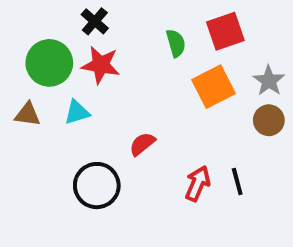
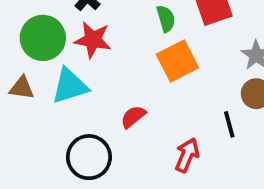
orange square: (213, 87) -> (177, 61), moved
cyan triangle: (77, 112) -> (70, 86), size x1.5
black line: (237, 182) -> (229, 124), moved

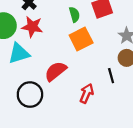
red semicircle: (133, 117) -> (56, 71), size x1.5

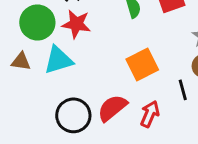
orange square: (81, 39) -> (142, 64), moved
red semicircle: (56, 71) -> (112, 108), moved

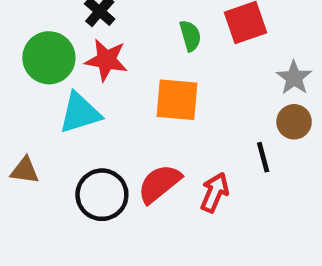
brown triangle: (21, 61) -> (25, 170), moved
orange square: (142, 64) -> (177, 100), moved, turned 32

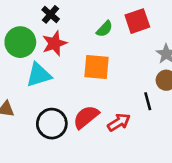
green semicircle: (190, 36) -> (104, 29), turned 60
red star: (106, 60) -> (54, 43), turned -30
red arrow: (215, 192) -> (119, 122), turned 35

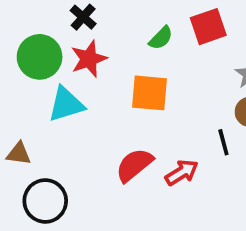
black circle: (52, 124) -> (45, 201), moved

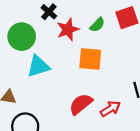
red star: (89, 59) -> (68, 30), moved

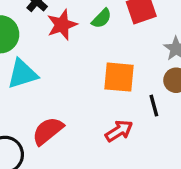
orange square: (90, 59) -> (119, 77), moved
red semicircle: (81, 104) -> (48, 131), moved

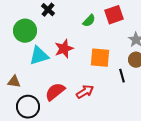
red star: (62, 25) -> (64, 49), moved
red arrow: (119, 131) -> (85, 92), moved

